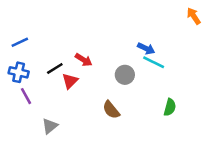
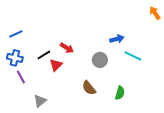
blue arrow: (146, 49) -> (117, 39), turned -40
cyan line: (154, 62) -> (133, 56), moved
green semicircle: (170, 107) -> (120, 93), moved

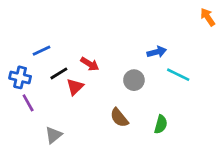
blue line: (16, 34) -> (41, 51), moved

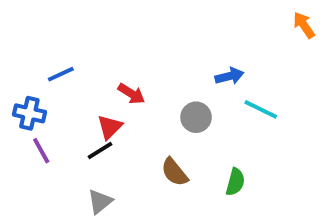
black line: (59, 73) -> (100, 151), moved
gray triangle: (54, 135) -> (100, 202), moved

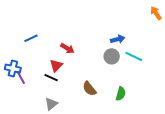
blue cross: (29, 113) -> (13, 69), moved
gray circle: (196, 117) -> (112, 56), moved
black line: (100, 151) -> (51, 78), turned 56

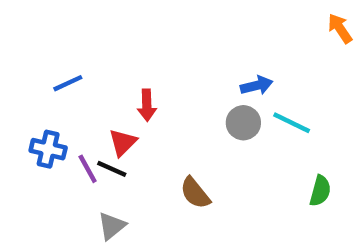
red arrow: (67, 48) -> (147, 105), turned 56
blue cross: (13, 69) -> (48, 149), moved
purple line: (21, 78) -> (88, 169), moved
green semicircle: (121, 94) -> (320, 191), moved

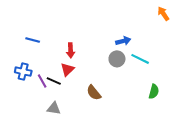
blue line: (68, 83) -> (33, 40), turned 40
red triangle: (123, 143) -> (67, 69), moved
gray triangle: (112, 226) -> (54, 108), turned 48

